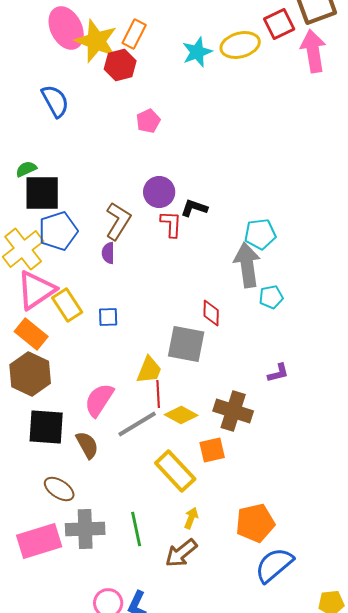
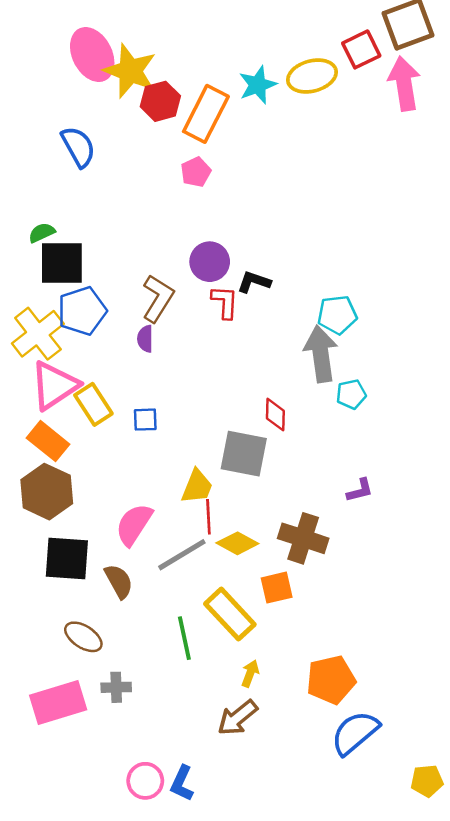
orange rectangle: (134, 34) -> (206, 114), moved, size x1.5
gray cross: (85, 529) -> (116, 687), size x0.6
green line: (136, 529) -> (184, 638), moved

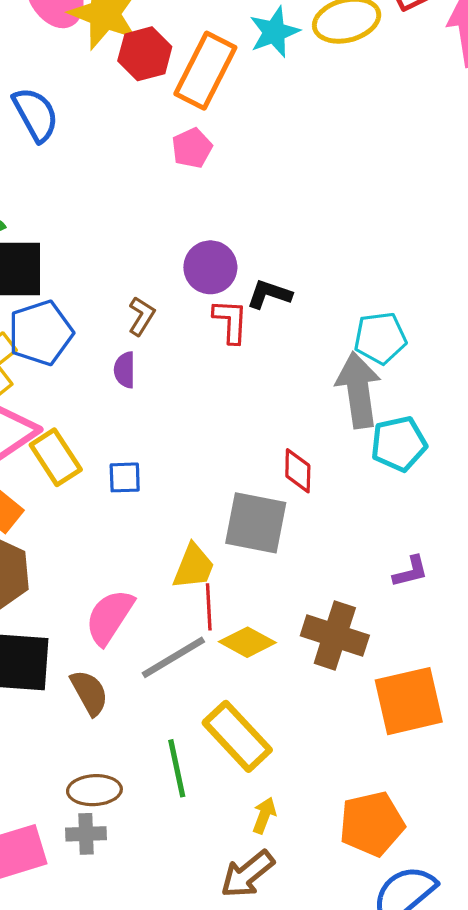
brown L-shape: (158, 298) -> (141, 316), size x0.6
cyan pentagon: (351, 394) -> (399, 444), size x1.4
orange square: (277, 588) -> (409, 701), moved, size x1.6
brown ellipse: (83, 637) -> (94, 790), moved, turned -36

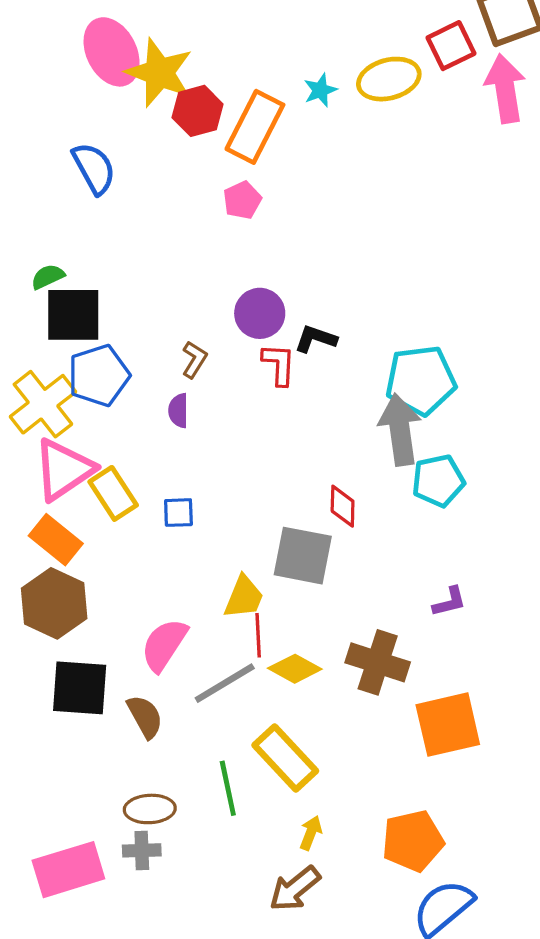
cyan star: (274, 32) -> (320, 90), size x0.7
cyan pentagon: (380, 338) -> (421, 380), size x1.4

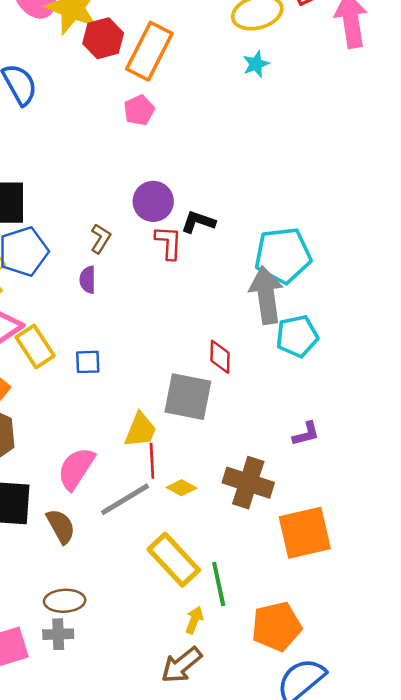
cyan star: (320, 90) -> (256, 64), moved
yellow diamond: (295, 669) -> (181, 488), size x0.7
green line: (228, 788) -> (219, 584), moved

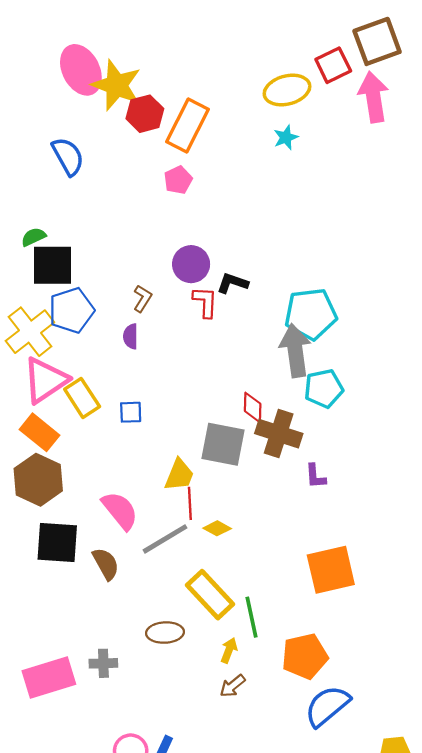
purple L-shape: (306, 434) -> (315, 476), moved, turned 100
pink semicircle: (76, 468) -> (120, 511), turned 108
brown cross: (248, 483) -> (279, 434), moved
brown ellipse: (65, 601) -> (165, 633), moved
brown arrow: (181, 665) -> (233, 686), moved, size x0.7

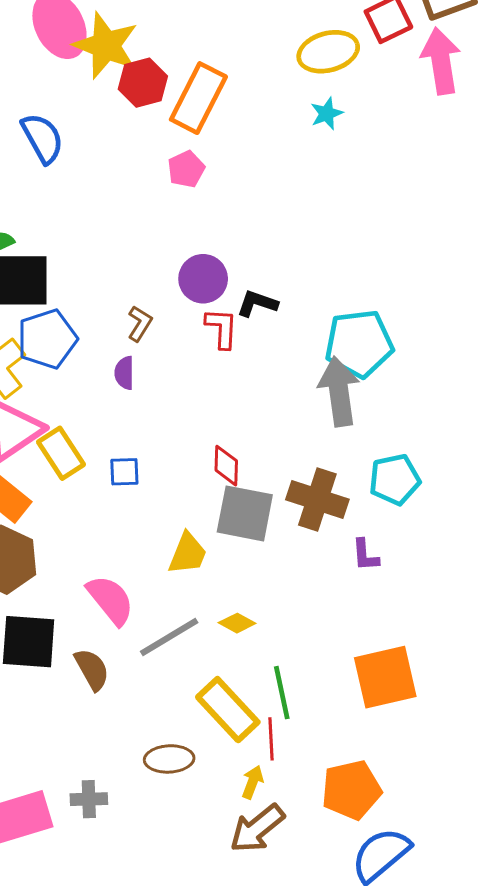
cyan pentagon: (324, 389) -> (395, 479), moved
red diamond: (253, 407) -> (226, 466), moved
red line: (190, 503) -> (271, 739), moved
green line: (251, 617) -> (282, 693), moved
brown arrow: (233, 686) -> (257, 828), size x1.6

